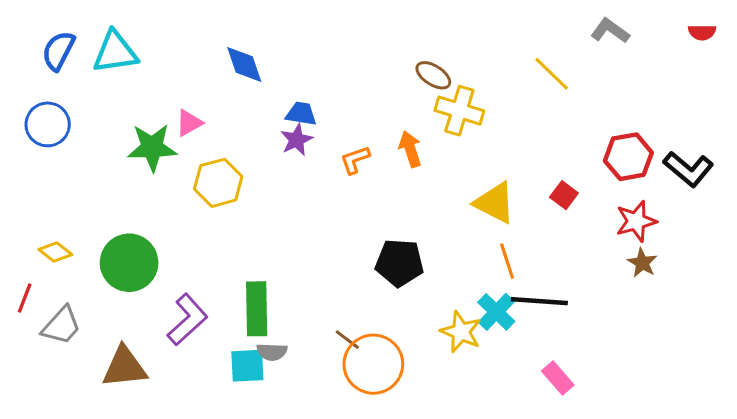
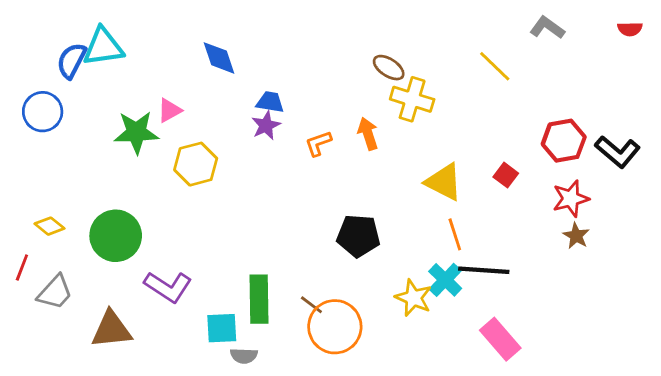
blue semicircle: (58, 51) -> (72, 61), moved
green rectangle: (257, 309) -> (259, 299), moved
purple L-shape: (187, 320) -> (168, 287), turned 75
gray semicircle: (272, 352) -> (244, 356), moved
pink rectangle: (558, 378) -> (500, 339), size x1.4

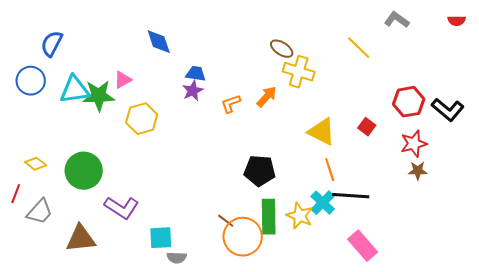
cyan triangle: (103, 47) -> (75, 90), moved
orange arrow: (368, 134) -> (267, 97), turned 60
brown star: (576, 236) -> (418, 171), turned -30
green rectangle: (259, 299) -> (269, 217), moved

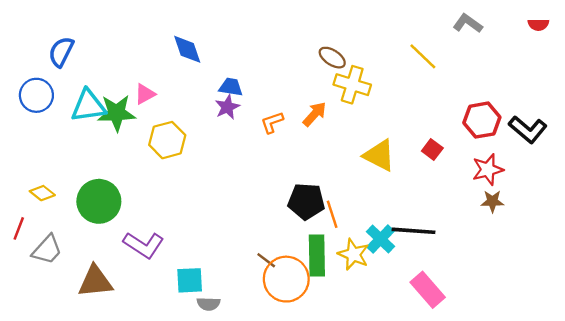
orange line: (330, 170) -> (332, 214), moved

